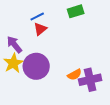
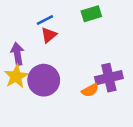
purple arrow: (14, 45) -> (17, 54), turned 30
purple cross: (90, 80) -> (109, 78), moved

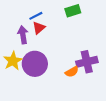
purple arrow: (17, 54) -> (23, 35), moved

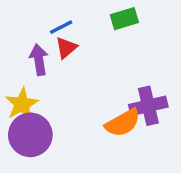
purple circle: (35, 64) -> (30, 135), moved
orange semicircle: (72, 72) -> (123, 123), size x1.5

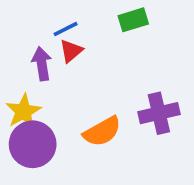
orange semicircle: (123, 123) -> (102, 131), moved

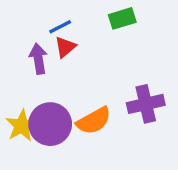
yellow star: (23, 111) -> (22, 126), moved
purple circle: (33, 144) -> (50, 124), moved

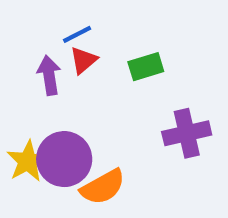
green rectangle: (122, 18) -> (146, 67), moved
orange semicircle: (94, 121) -> (103, 187), moved

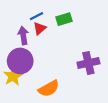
green rectangle: (146, 67) -> (64, 19), moved
purple circle: (64, 159) -> (20, 61), moved

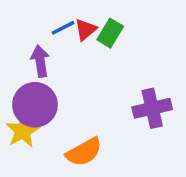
green rectangle: (64, 19) -> (110, 33), turned -42
red triangle: (40, 28) -> (86, 30), moved

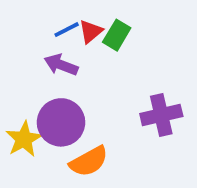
purple arrow: (40, 61) -> (61, 65), moved, turned -60
purple circle: (35, 105) -> (61, 122), moved

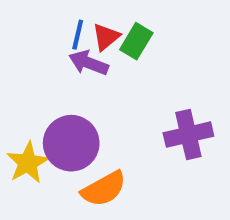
blue line: (67, 30) -> (78, 35), turned -50
purple arrow: (61, 65) -> (89, 63), moved

